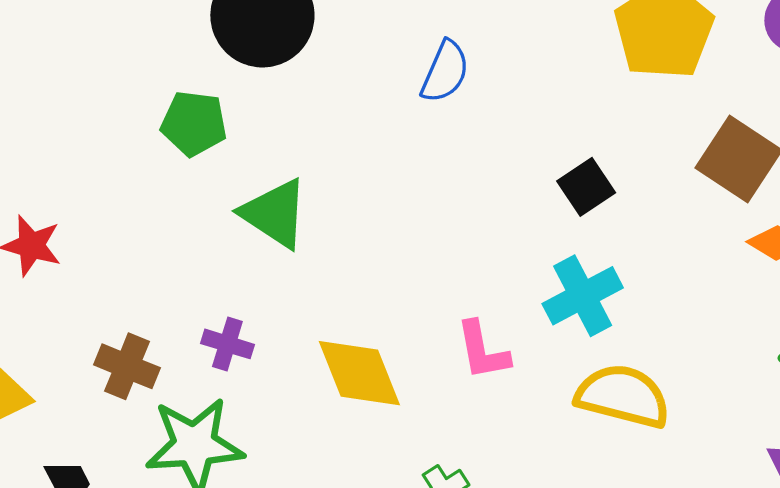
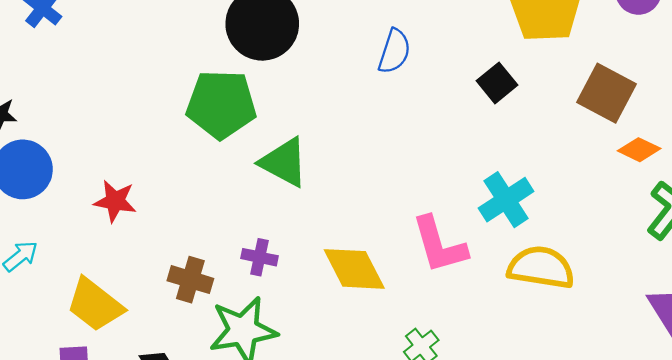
green pentagon: (194, 123) -> (221, 104), size x1.5
black square: (586, 187) -> (497, 83), moved
pink L-shape: (483, 351) -> (439, 245), size x1.4

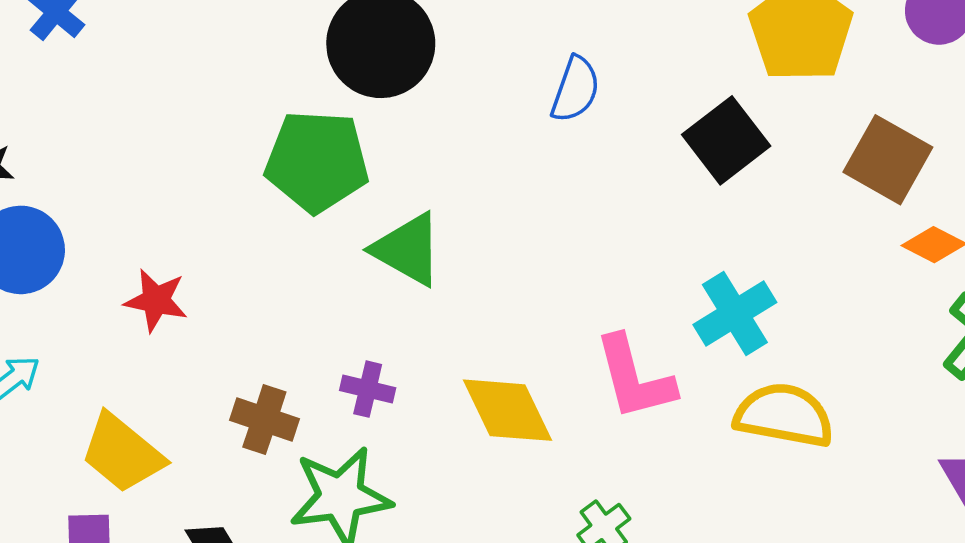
black square: (497, 83) -> (726, 140), size x1.4

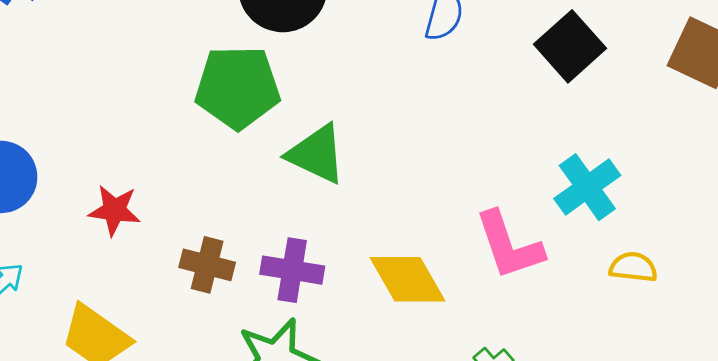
purple cross: (368, 389) -> (292, 270), size x1.4
yellow semicircle: (784, 415) -> (633, 267), size x0.6
brown cross: (264, 420) -> (207, 265), moved

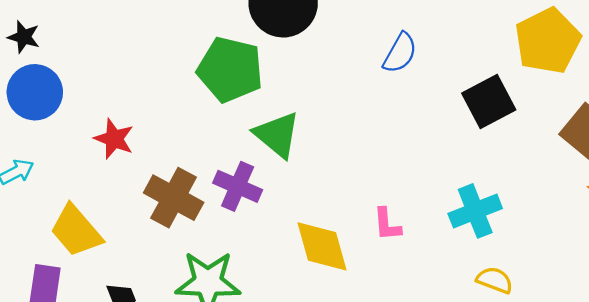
pink L-shape: (509, 245) -> (387, 224), moved, size x0.6
brown cross: (207, 265) -> (174, 198), size x1.4
purple cross: (292, 270) -> (238, 186), moved

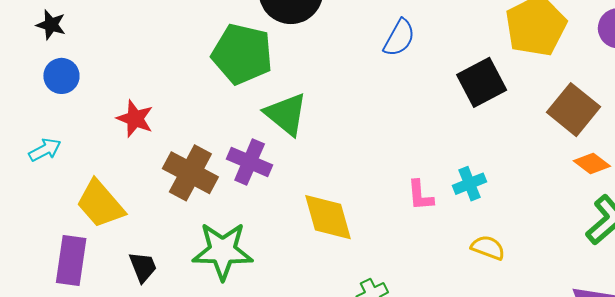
blue circle: (35, 92) -> (61, 76), size x0.7
cyan cross: (475, 211) -> (470, 184), size x0.7
pink L-shape: (387, 224) -> (420, 195), moved

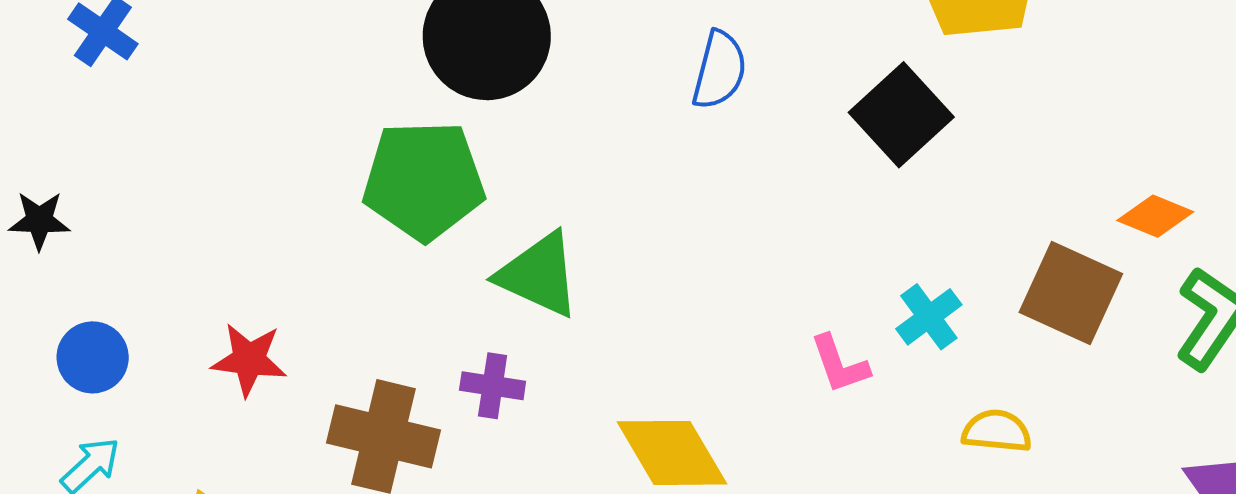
blue circle: (61, 76) -> (93, 357), moved
brown square: (574, 110) -> (1071, 293), moved
purple cross: (250, 162) -> (493, 386), size x0.7

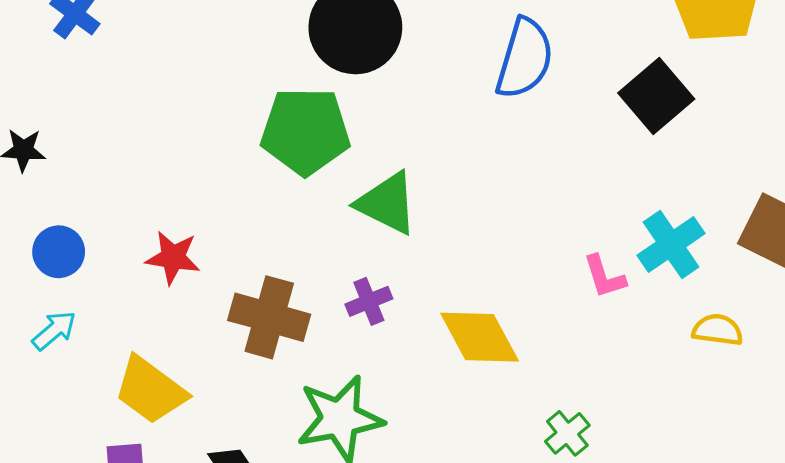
blue semicircle: (719, 70) -> (525, 59), size x1.4
cyan cross: (929, 317) -> (671, 244), size x1.4
purple cross: (493, 386) -> (369, 301), moved, turned -33

